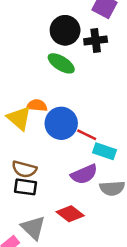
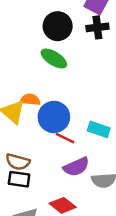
black cross: (96, 40) -> (97, 27), moved
red line: (87, 135) -> (65, 138), moved
cyan rectangle: (105, 151) -> (99, 129), moved

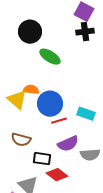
black circle: (58, 26) -> (30, 32), moved
red line: (65, 138) -> (59, 121), turned -42
black rectangle: (19, 179) -> (42, 159), moved

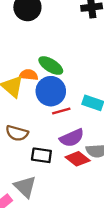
green ellipse: (50, 57) -> (51, 66), moved
red diamond: (57, 175) -> (78, 159), moved

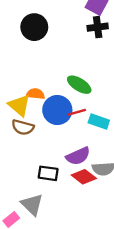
green ellipse: (51, 66) -> (79, 85), moved
red line: (61, 111) -> (77, 112), moved
brown semicircle: (17, 133) -> (23, 127), moved

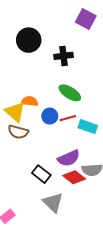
black cross: (98, 27) -> (64, 56), moved
blue circle: (57, 110) -> (50, 116), size x0.6
black rectangle: (48, 173) -> (41, 174), turned 30
gray triangle: (32, 204) -> (53, 203), moved

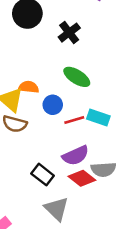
black cross: (64, 56) -> (69, 33), turned -30
red line: (68, 118) -> (74, 120), moved

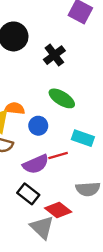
red line: (74, 120) -> (58, 155), moved
purple semicircle: (76, 155) -> (36, 164), moved
red diamond: (82, 178) -> (58, 210), moved

